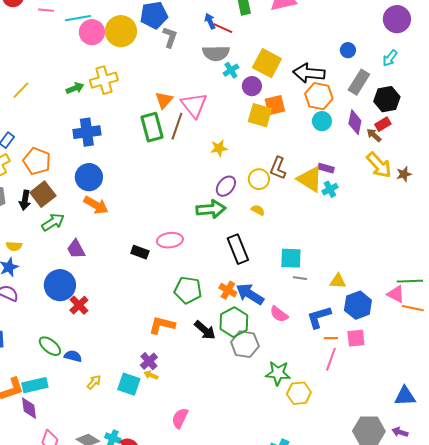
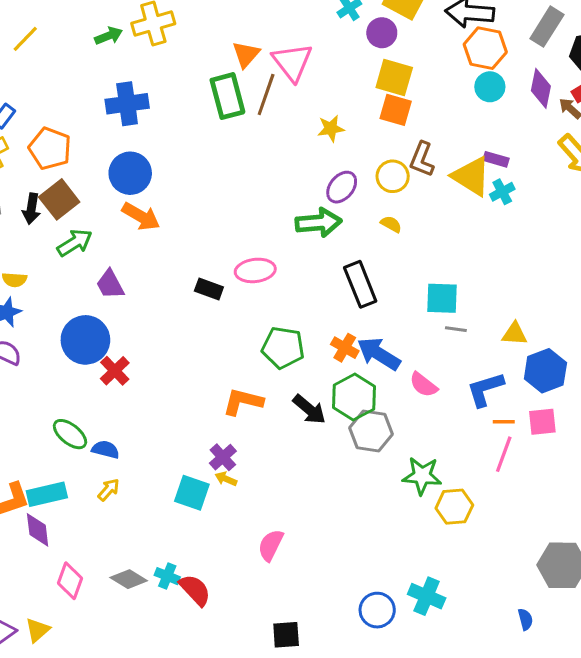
orange square: (275, 105) -> (396, 110), moved, turned 30
yellow arrow: (94, 382) -> (109, 490), moved

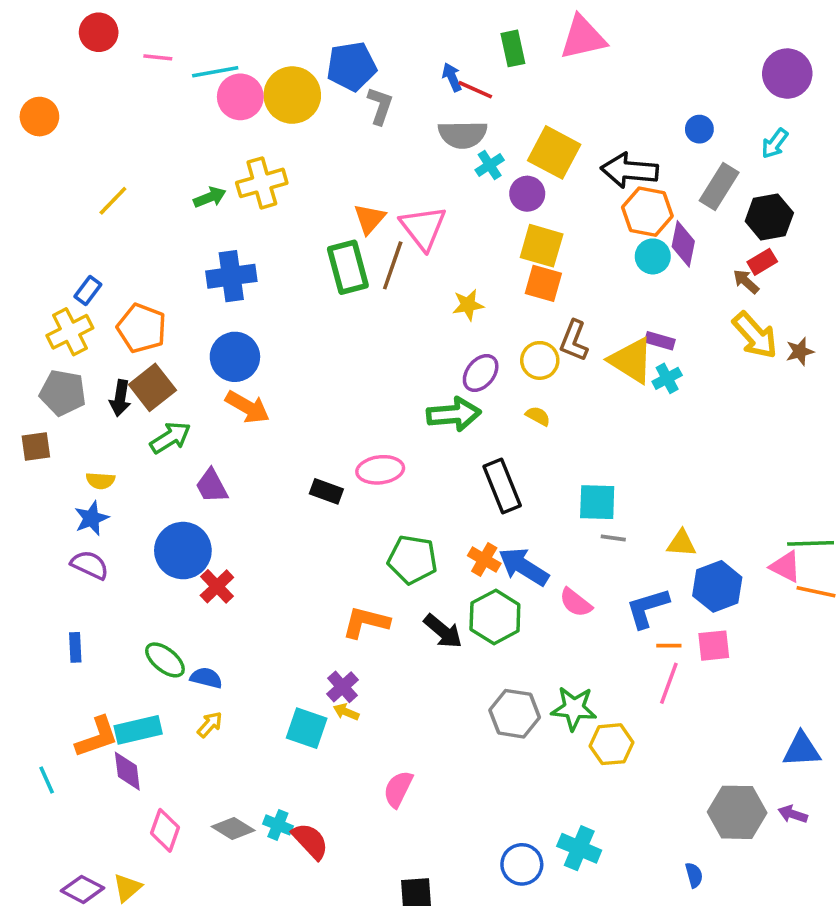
purple diamond: (541, 88) -> (683, 244), moved
gray hexagon: (371, 431) -> (515, 714), moved

